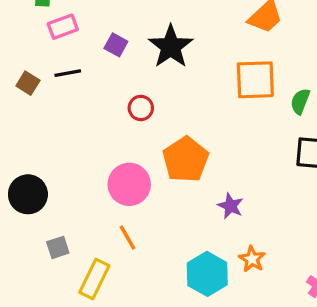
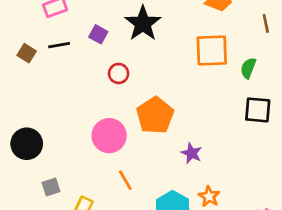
purple square: (116, 45) -> (98, 34), moved
orange line: (128, 237) -> (125, 180), moved

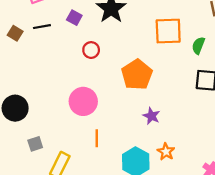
orange pentagon: (155, 115) -> (137, 75), moved
orange line: (125, 180) -> (97, 138), turned 30

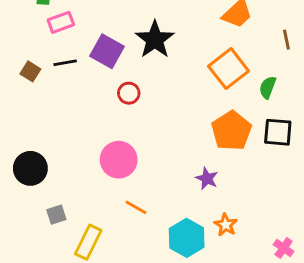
purple square: (74, 18) -> (107, 51), size x1.6
orange square: (168, 31) -> (229, 69), turned -36
orange pentagon: (137, 75) -> (231, 131), moved
orange line: (97, 138) -> (136, 207), turned -60

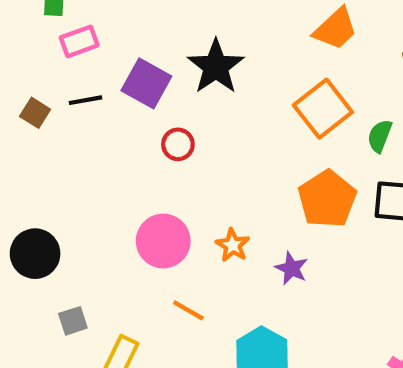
orange star: (226, 225) -> (233, 245), moved

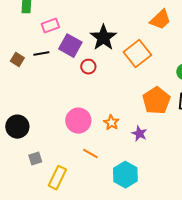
pink rectangle: (79, 41) -> (50, 26), moved
orange square: (323, 109) -> (137, 54), moved
red circle: (178, 144) -> (88, 67), moved

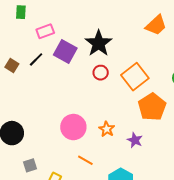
black line: (41, 54) -> (36, 59), turned -35
orange square: (137, 54) -> (135, 77), moved
red circle: (88, 67) -> (101, 73), moved

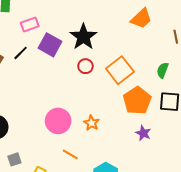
purple star: (135, 140) -> (143, 133), moved

